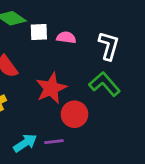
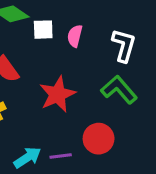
pink semicircle: (66, 37) -> (75, 36), turned -84
red circle: (74, 114) -> (99, 139), moved

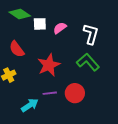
pink semicircle: (75, 36) -> (60, 28), turned 40
purple line: (61, 156) -> (50, 93), moved

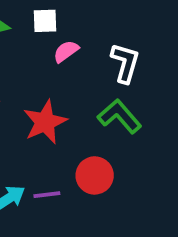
white square: (40, 24) -> (45, 21), moved
purple line: (50, 93) -> (47, 195), moved

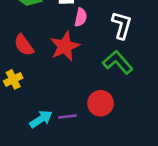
pink semicircle: (66, 51) -> (81, 17), turned 138
red star: (45, 122) -> (65, 46), moved

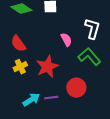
pink semicircle: (81, 17) -> (66, 40), moved, turned -40
red star: (65, 46) -> (47, 67), moved
yellow cross: (13, 79) -> (20, 67), moved

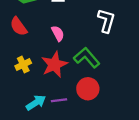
pink semicircle: (66, 40) -> (58, 33), moved
red semicircle: (18, 44) -> (19, 26), moved
green L-shape: (89, 57) -> (87, 58), moved

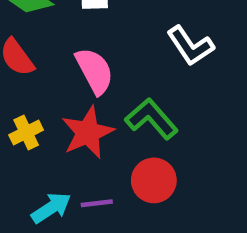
white L-shape: (106, 21) -> (190, 46), turned 130
pink semicircle: (58, 33) -> (95, 71), size x1.5

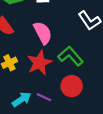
purple line: (97, 203) -> (44, 97), turned 32

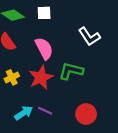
green L-shape: (71, 56) -> (71, 71), turned -35
red circle: (72, 86) -> (86, 114), moved

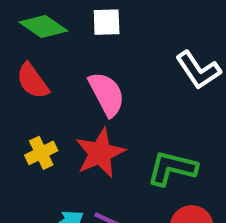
green L-shape: (71, 71) -> (172, 168), moved

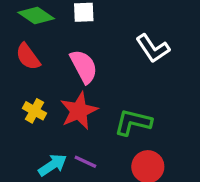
yellow cross: (41, 153) -> (34, 111), turned -35

